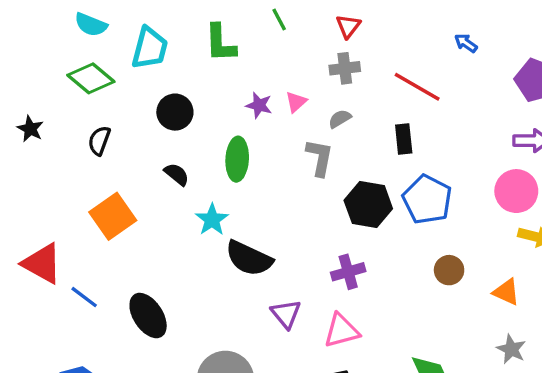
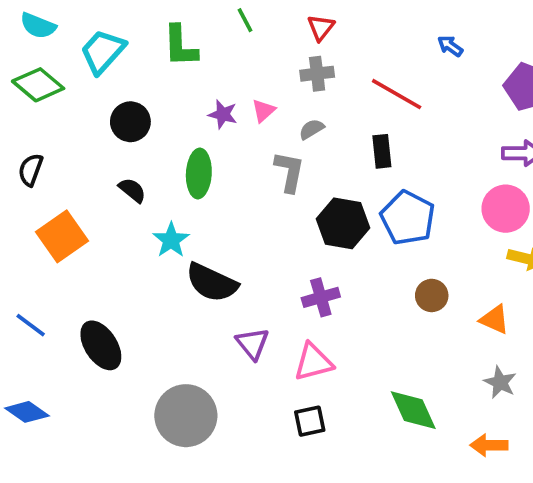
cyan trapezoid: (150, 48) -> (103, 52), turned -153
black semicircle: (99, 141) -> (31, 170), moved

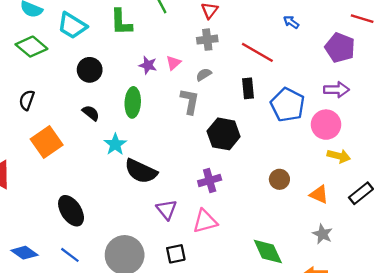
cyan trapezoid: (103, 52) -> (72, 26), turned -100
blue pentagon: (408, 218) -> (288, 105), moved
blue line: (31, 325) -> (70, 255), moved
black square: (310, 421) -> (176, 254), moved

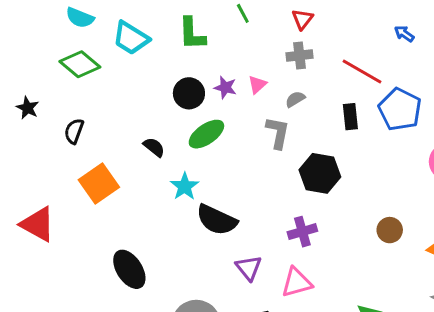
black circle: (90, 70) -> (189, 93), moved
green ellipse: (133, 102) -> (206, 134), turned 52
blue pentagon: (288, 105) -> (400, 109), moved

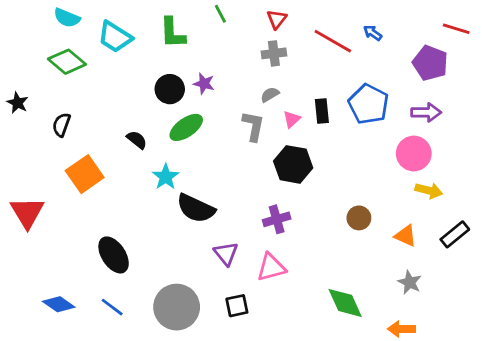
red line: (362, 72) -> (333, 41), moved
pink triangle: (257, 85) -> (292, 119), moved
red triangle: (38, 224) -> (27, 212), turned 30

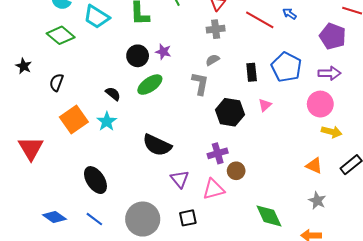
pink triangle: (292, 119) -> (265, 105), moved
cyan star: (166, 177) -> (107, 121), moved
brown circle: (359, 218) -> (236, 171), moved

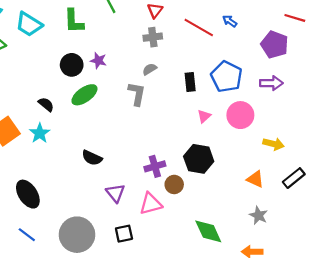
pink circle: (320, 104) -> (240, 115), moved
black hexagon: (230, 112) -> (199, 159), moved
black semicircle: (157, 145) -> (92, 158), size x0.7

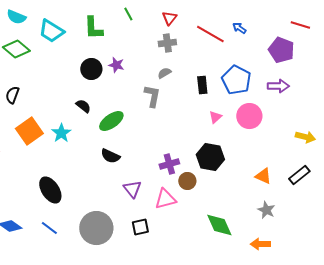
green ellipse: (84, 95) -> (111, 121), moved
black semicircle: (46, 104) -> (83, 106), moved
yellow arrow: (273, 144) -> (305, 137), moved

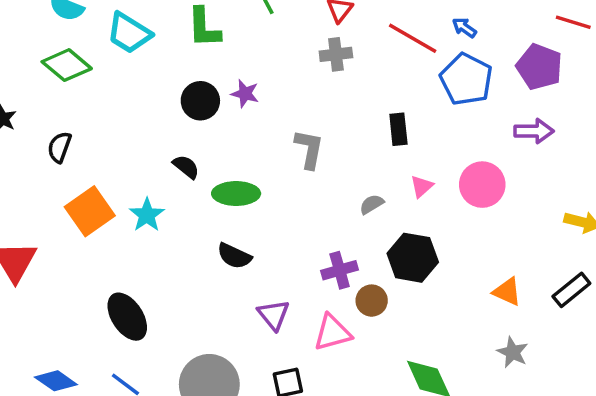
gray semicircle: (164, 73) -> (372, 204), moved
blue pentagon: (236, 80) -> (466, 79), moved
green ellipse: (111, 121) -> (236, 194), turned 35

